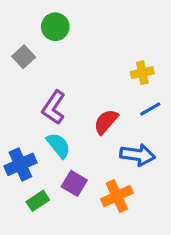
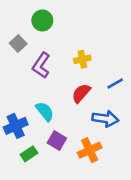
yellow cross: (142, 73) -> (82, 59), moved
purple L-shape: (54, 107) -> (41, 65), moved

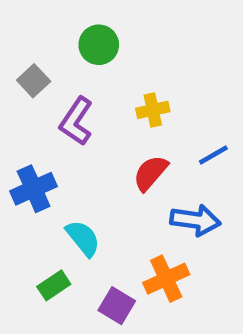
green circle: (42, 20) -> (99, 45), moved
cyan semicircle: (45, 111) -> (83, 238), moved
blue cross: (16, 126) -> (34, 189), moved
purple square: (57, 140) -> (117, 306), moved

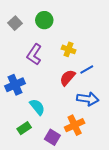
gray square: (34, 81) -> (15, 23), moved
yellow cross: (153, 110) -> (69, 49), turned 32
blue line: (213, 155) -> (87, 70), moved

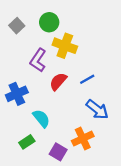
yellow cross: (69, 49) -> (65, 46), moved, size x1.5
blue line: (87, 70) -> (87, 79), moved
red semicircle: (68, 78) -> (58, 81), moved
blue arrow: (88, 99) -> (97, 109), turned 30

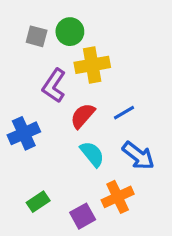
gray square: (17, 26) -> (37, 36), moved, turned -32
yellow cross: (65, 46) -> (92, 65), turned -30
cyan semicircle: (41, 118) -> (92, 154), moved
purple square: (58, 152) -> (83, 216), turned 30

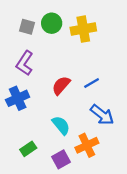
yellow cross: (92, 65) -> (83, 29), moved
purple L-shape: (54, 86) -> (25, 63), moved
cyan semicircle: (92, 154) -> (61, 125), moved

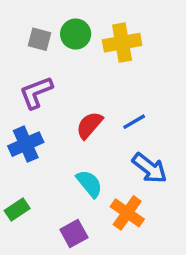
purple L-shape: (25, 63) -> (36, 92), turned 35
orange cross: (87, 145) -> (127, 213), turned -30
green rectangle: (28, 149) -> (17, 209), moved
purple square: (61, 159) -> (74, 234), moved

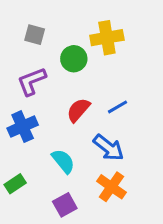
green circle: (76, 34) -> (74, 59), moved
blue arrow: (150, 168) -> (108, 148), moved
cyan semicircle: (89, 184) -> (63, 161), moved

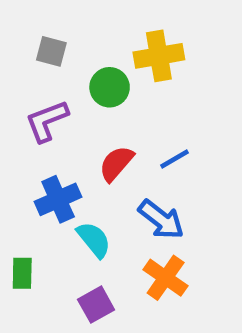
blue cross: (23, 127) -> (58, 199), moved
green rectangle: (15, 184) -> (22, 273), turned -55

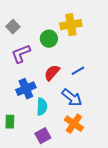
gray square: (51, 51) -> (13, 27), moved, turned 32
cyan semicircle: (94, 240) -> (42, 107), turned 42

